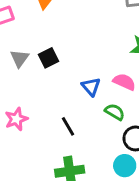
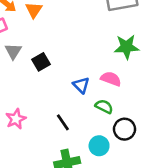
gray triangle: (20, 58) -> (13, 51), moved
cyan circle: (125, 166) -> (99, 146), moved

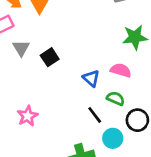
black line: (63, 122) -> (95, 115), moved

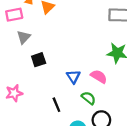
black square: (50, 57) -> (39, 60), moved
black line: (95, 115) -> (56, 105), moved

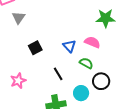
black square: (39, 60) -> (35, 48), moved
pink star: (14, 93) -> (18, 81), moved

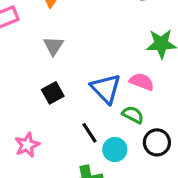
gray triangle: (19, 18) -> (53, 46), moved
blue triangle: (69, 46) -> (106, 89), size x1.5
cyan circle: (81, 93) -> (115, 149), moved

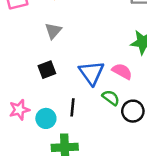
black line: (89, 133) -> (72, 107), turned 30
black circle: (157, 142) -> (133, 111), moved
cyan circle: (115, 149) -> (46, 118), moved

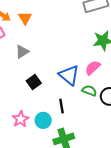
gray triangle: (53, 31) -> (22, 52), moved, turned 32
pink semicircle: (122, 71) -> (93, 68), turned -56

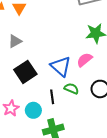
black square: (34, 82) -> (25, 72), size x1.5
green semicircle: (89, 91) -> (71, 89), moved

